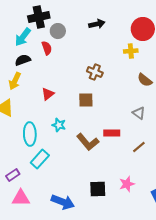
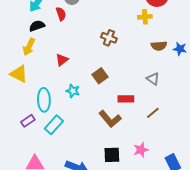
brown semicircle: (145, 80) -> (159, 46), turned -42
brown square: (86, 100) -> (100, 76), moved, turned -35
brown L-shape: (88, 142) -> (110, 119), moved
purple rectangle: (13, 175) -> (28, 121), moved

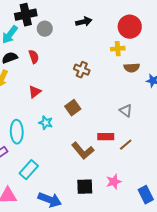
red semicircle: (61, 14) -> (34, 57), moved
brown semicircle: (159, 46) -> (132, 68), moved
red rectangle: (126, 99) -> (106, 137), moved
cyan rectangle: (54, 125) -> (29, 170), moved

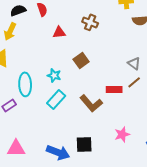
red triangle: (35, 92) -> (59, 32), moved, turned 32
brown line: (126, 145) -> (134, 82), moved
cyan rectangle: (29, 170) -> (56, 99), moved
black square: (85, 187) -> (84, 144), moved

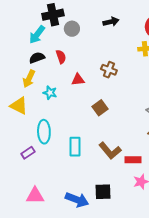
cyan star: (54, 75) -> (50, 93), moved
red rectangle: (114, 89) -> (133, 160), moved
cyan rectangle: (56, 99) -> (75, 147), turned -42

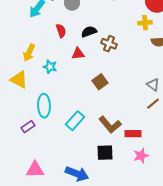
black semicircle: (37, 58) -> (89, 32), moved
cyan rectangle: (75, 147) -> (75, 121), turned 42
black square: (103, 192) -> (105, 153), moved

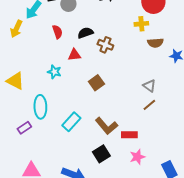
yellow arrow: (29, 53) -> (16, 29), moved
cyan star: (50, 67) -> (54, 72), moved
black square: (105, 153) -> (101, 154), turned -30

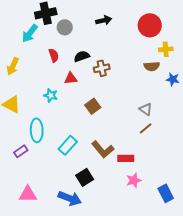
yellow cross: (141, 24) -> (166, 49), moved
yellow arrow: (16, 29) -> (13, 66), moved
brown cross: (105, 45) -> (102, 68), turned -35
black square: (101, 154) -> (85, 177), moved

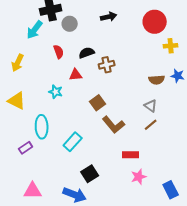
brown semicircle: (152, 66) -> (157, 80), moved
brown L-shape: (103, 149) -> (114, 125), moved

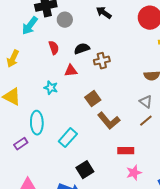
black arrow: (109, 17) -> (104, 13), turned -133

